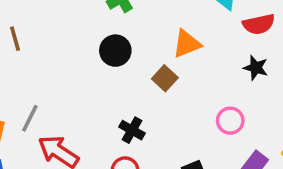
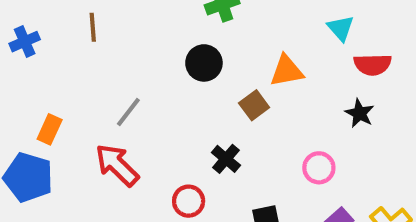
gray line: (30, 118) -> (128, 112), moved
black cross: (132, 130) -> (226, 159), moved

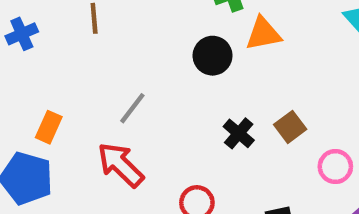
orange triangle: (287, 71) -> (263, 34), moved
brown square: (254, 105) -> (290, 127), moved
black cross: (226, 159) -> (239, 133), moved

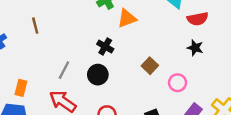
black circle: (213, 56) -> (98, 75), moved
black cross: (239, 133) -> (105, 46), moved

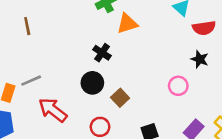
brown square: (150, 66) -> (120, 98), moved
gray line: (64, 70) -> (31, 81), moved, turned 36
pink circle: (178, 83) -> (178, 86), moved

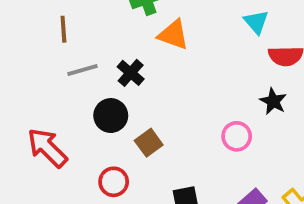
orange triangle: (127, 23) -> (173, 35), turned 30
brown line: (27, 26) -> (63, 29), moved
gray line: (31, 81) -> (82, 70), moved

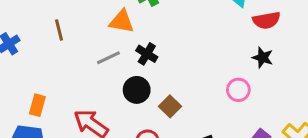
brown line: (63, 29) -> (59, 30), moved
orange triangle: (173, 35) -> (122, 21), moved

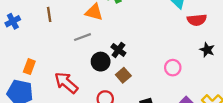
black cross: (147, 54) -> (118, 50), moved
black star: (263, 58) -> (207, 50), moved

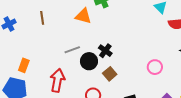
gray line: (83, 37) -> (72, 50), moved
red arrow: (66, 83) -> (57, 80), turned 60

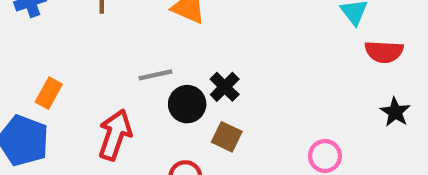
pink circle: (155, 67) -> (325, 156), moved
brown square: (110, 74) -> (227, 137), turned -32

